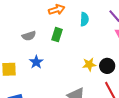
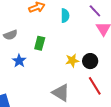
green rectangle: (57, 35) -> (40, 43), moved

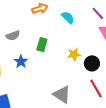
cyan semicircle: (65, 16) -> (68, 17), turned -48
yellow star: (72, 60) -> (74, 54), moved

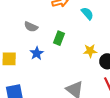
gray semicircle: (13, 36) -> (31, 27), turned 40

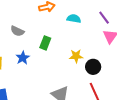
cyan semicircle: (87, 13) -> (74, 19), turned -40

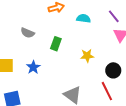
blue star: (23, 58) -> (33, 67), moved
black circle: (93, 67) -> (113, 70), moved

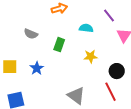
purple line: (114, 16) -> (109, 15), moved
cyan semicircle: (84, 18) -> (86, 28), moved

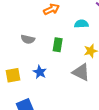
gray triangle: (76, 96) -> (81, 72), moved

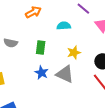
blue star: (40, 72) -> (41, 73), moved

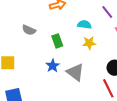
green rectangle: (41, 47) -> (57, 41), turned -40
yellow star: (74, 53) -> (89, 43), moved

